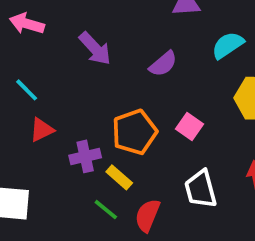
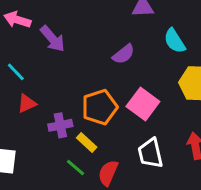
cyan semicircle: (228, 45) -> (175, 41), turned -90
purple arrow: (95, 48) -> (53, 39), moved
pink square: (189, 127) -> (143, 104), size x1.5

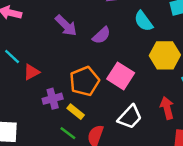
purple arrow: (53, 39) -> (66, 26), moved
red triangle: (27, 103) -> (31, 72), moved
white trapezoid: (150, 153) -> (130, 117), turned -120

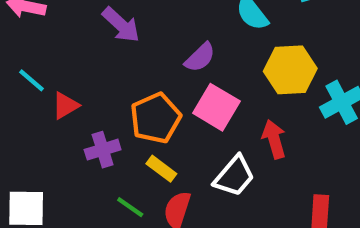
purple semicircle: (101, 35) -> (200, 57), moved
red arrow: (167, 108) -> (274, 139), moved
yellow rectangle: (76, 112) -> (161, 169), moved

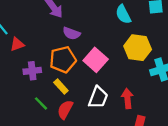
purple semicircle: (200, 57) -> (71, 33), moved, turned 54
red arrow: (274, 139) -> (127, 98), moved
white trapezoid: (234, 176) -> (98, 97), turned -30

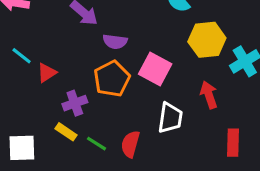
yellow rectangle: (61, 86) -> (66, 132), moved
red arrow: (127, 98) -> (209, 95), moved

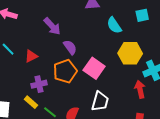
purple semicircle: (115, 42) -> (70, 47), turned -140
red triangle: (47, 73) -> (31, 56), moved
red arrow: (209, 95) -> (140, 89), moved

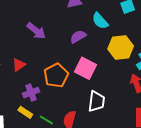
purple semicircle: (70, 47) -> (78, 37), moved, turned -77

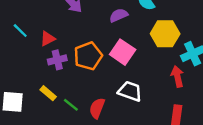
purple cross: (31, 93) -> (57, 60), moved
white trapezoid: (97, 101) -> (130, 91), turned -85

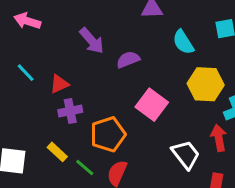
purple semicircle: (119, 15) -> (128, 60), moved
orange pentagon: (88, 56) -> (108, 134), moved
white trapezoid: (130, 91) -> (186, 155), moved, turned 30

